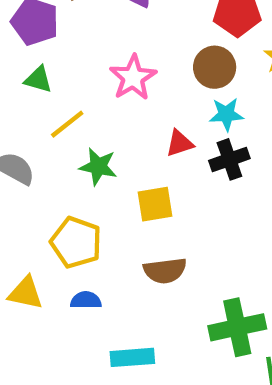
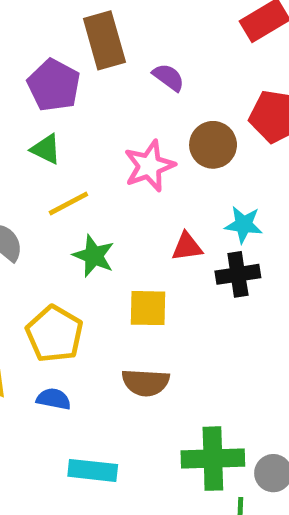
brown circle: (215, 67) -> (213, 145), moved

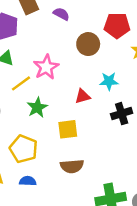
pink star: (149, 166) -> (46, 67), moved
green star: (94, 256) -> (37, 107), turned 30
black cross: (238, 274) -> (122, 114), moved

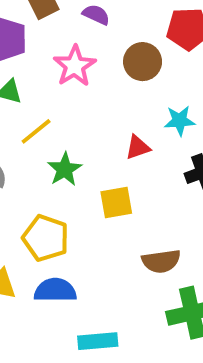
pink star: (46, 67) -> (75, 66), moved
brown semicircle: (72, 166) -> (161, 261), moved
blue semicircle: (28, 181) -> (55, 290), size x1.5

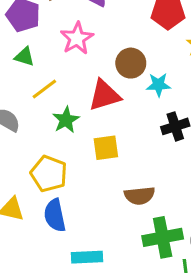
brown circle: (143, 62) -> (131, 63), moved
red triangle: (138, 147) -> (104, 95), moved, size x1.6
blue semicircle: (55, 290) -> (55, 215), turned -104

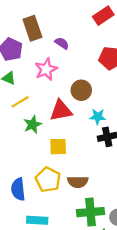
cyan star: (158, 85) -> (98, 117), moved
yellow pentagon: (49, 174) -> (48, 180), moved

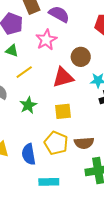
purple semicircle: (62, 43) -> (59, 14), size x1.5
green star: (33, 125) -> (28, 105), moved

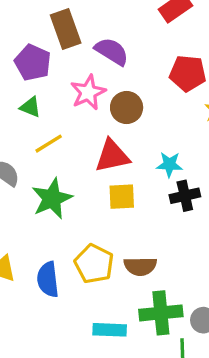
brown circle: (81, 57) -> (127, 108), moved
green star: (28, 105) -> (52, 199), size x1.4
yellow square: (63, 111) -> (122, 197), moved
cyan rectangle: (49, 182) -> (110, 330), moved

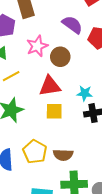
purple semicircle: (112, 51) -> (72, 25), moved

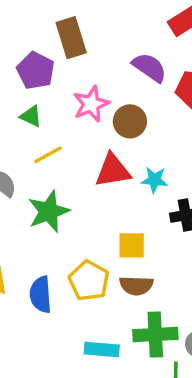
cyan star: (85, 93) -> (154, 180), moved
yellow square: (54, 111) -> (132, 245), moved

